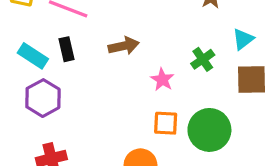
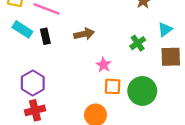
cyan rectangle: (33, 56) -> (22, 29), moved
pink star: (162, 80) -> (103, 65), moved
purple hexagon: (43, 98) -> (33, 83), moved

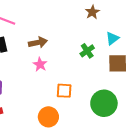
pink star: (103, 65) -> (40, 64), moved
green circle: (142, 91) -> (104, 103), moved

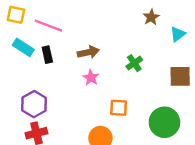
cyan triangle: (112, 38) -> (178, 34), moved
green cross: (87, 51) -> (134, 63), moved

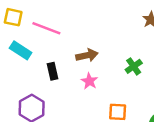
black rectangle: (47, 55) -> (53, 71), moved

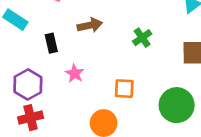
pink star: (89, 81) -> (75, 73), moved

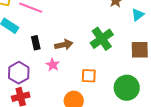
brown arrow: (90, 25) -> (64, 45), moved
green cross: (142, 38) -> (102, 39), size x1.6

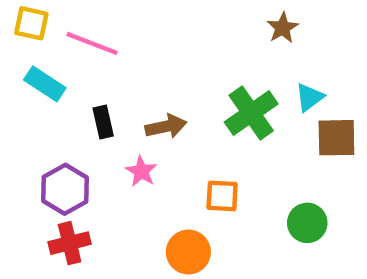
cyan triangle: (138, 15) -> (309, 97), moved
green circle: (127, 88) -> (307, 223), size x0.7

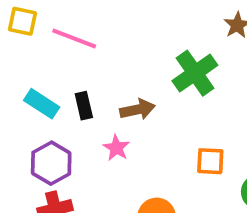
cyan rectangle: (45, 84) -> (42, 104), moved
green cross: (251, 113) -> (195, 73), moved
orange square: (222, 196) -> (210, 161), moved

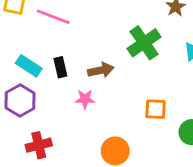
pink star: (116, 148) -> (85, 99), turned -30
purple hexagon: (51, 163) -> (20, 100), moved

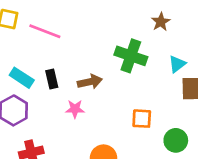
green cross: (144, 43) -> (131, 56), turned -36

